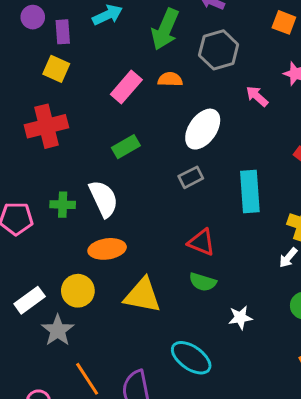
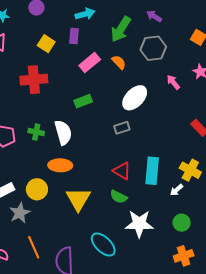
purple rectangle: (63, 32) -> (74, 36), moved
orange semicircle: (170, 79) -> (119, 62), turned 35
cyan rectangle: (250, 192) -> (152, 171), moved
yellow triangle: (142, 295) -> (78, 199), turned 40
white star: (240, 318) -> (139, 224), size x1.8

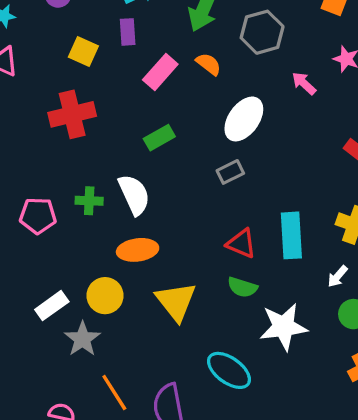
white arrow: (176, 190) -> (338, 276), moved

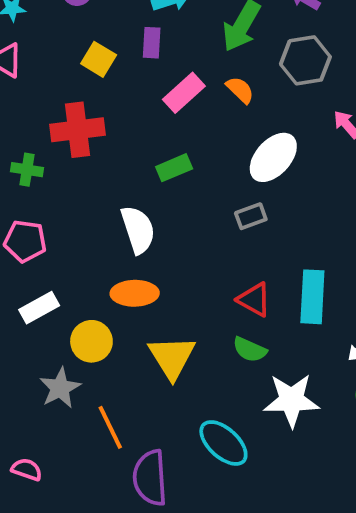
green cross: (89, 201) -> (27, 170), moved
white rectangle: (52, 306) -> (39, 308), moved
orange line: (114, 393) -> (110, 427), moved

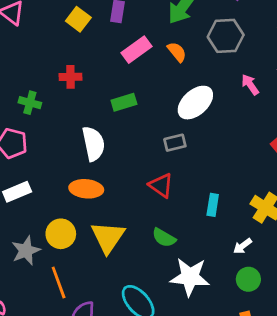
red cross: (77, 130) -> (70, 77), moved, size x0.6
green cross: (27, 170) -> (30, 103), moved
cyan rectangle: (312, 297) -> (213, 205), size x0.6
red triangle: (254, 300) -> (161, 185), moved
yellow circle: (91, 341) -> (61, 234), moved

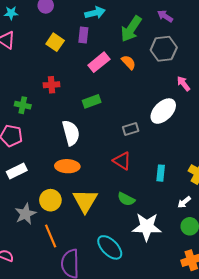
white ellipse: (195, 103) -> (163, 111), moved

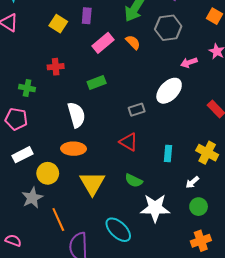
pink arrow: (184, 84) -> (189, 62), turned -70
yellow circle: (50, 200) -> (48, 173), moved

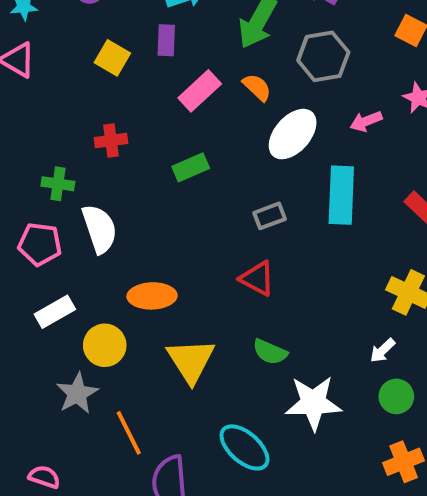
white ellipse: (169, 91) -> (293, 134), moved
white semicircle: (76, 115) -> (100, 229), moved
cyan rectangle: (168, 153) -> (341, 195), moved, size x1.8

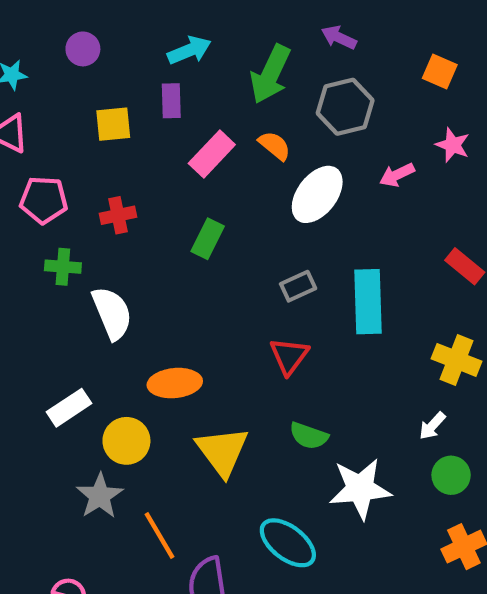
yellow square: (112, 58) -> (113, 124), turned -32
green rectangle: (191, 167) -> (208, 239), turned -36
cyan rectangle: (341, 195) -> (368, 302), moved
pink pentagon: (40, 244) -> (44, 200), moved
red triangle: (257, 278) -> (289, 356), turned 42

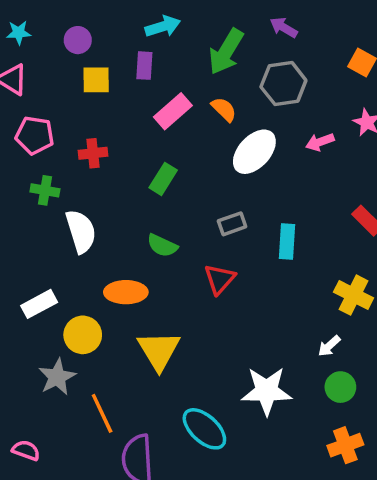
purple circle: (83, 49) -> (78, 40), moved
cyan rectangle: (368, 302) -> (287, 242), size x0.7
green semicircle: (309, 436) -> (162, 245), moved

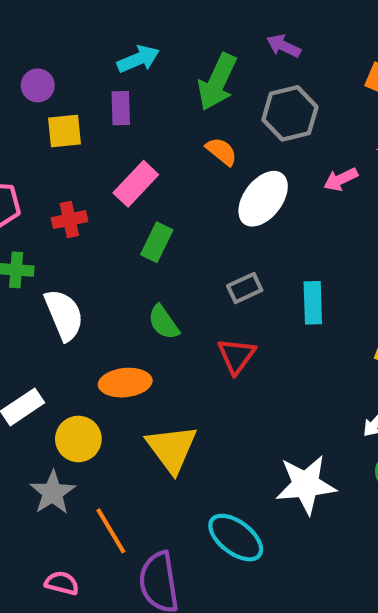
pink rectangle: (173, 111) -> (136, 184), moved
green semicircle: (162, 245) -> (163, 322), turned 36
pink semicircle: (26, 450) -> (62, 583), moved

